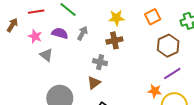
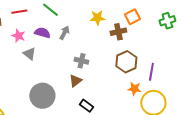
brown cross: (114, 40) -> (118, 32), moved
brown hexagon: (168, 46) -> (126, 62), moved
purple line: (172, 73) -> (151, 72), turned -48

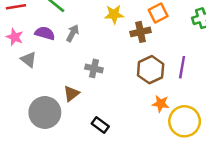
purple line: (151, 72) -> (182, 67), moved
brown triangle: (75, 81) -> (71, 94), moved

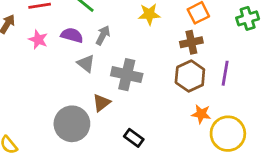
brown cross: (141, 32) -> (191, 42), moved
gray triangle: (28, 60) -> (86, 63), moved
gray cross: (94, 68) -> (127, 75), size x1.5

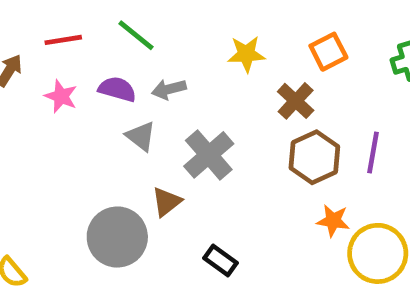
gray arrow: (103, 35) -> (169, 89), turned -132
brown cross: (191, 42) -> (296, 101), moved, turned -35
gray cross: (127, 75) -> (209, 155), turned 36

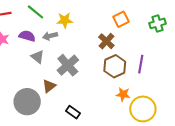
yellow star: (246, 54) -> (65, 20), moved

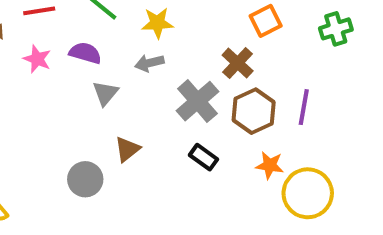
gray arrow: (50, 36) -> (149, 63), moved
gray triangle: (38, 57) -> (105, 93), turned 32
gray cross: (68, 65) -> (197, 101), moved
gray circle: (27, 102) -> (85, 179), size x0.7
black rectangle: (73, 112) -> (204, 157), moved

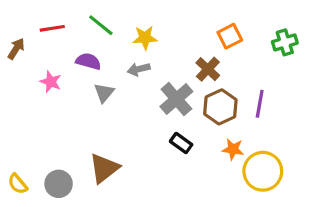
pink star: (37, 59) -> (51, 82), moved
brown triangle: (127, 149) -> (104, 168), moved, size x1.5
gray circle: (85, 179) -> (59, 184), moved

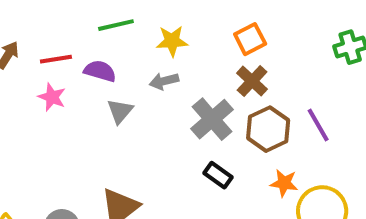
green line: (101, 25) -> (116, 25), turned -52
red line: (52, 28) -> (56, 59), moved
orange square: (230, 36) -> (250, 39), moved
purple line: (260, 104) -> (318, 125), turned -40

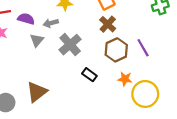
gray arrow: (164, 81) -> (51, 23), moved
gray cross: (212, 119) -> (70, 45), moved

